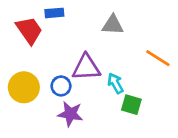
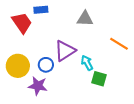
purple triangle: (86, 67) -> (65, 51), turned -30
purple star: (70, 114) -> (38, 86), moved

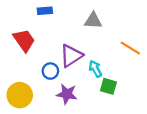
red trapezoid: (22, 23) -> (24, 40), moved
yellow circle: (18, 66) -> (20, 95), moved
purple star: (38, 86) -> (67, 94), moved

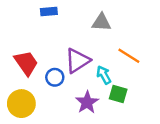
red trapezoid: (24, 40) -> (26, 63), moved
orange line: (130, 48) -> (129, 56), moved
purple star: (67, 94) -> (87, 102), moved, turned 30

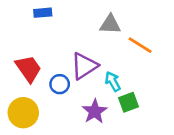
blue rectangle: (49, 12) -> (43, 13), moved
orange line: (129, 56) -> (140, 45), moved
green square: (118, 94) -> (128, 102), turned -36

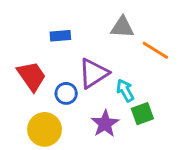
blue rectangle: (43, 13) -> (60, 36), moved
yellow circle: (23, 113) -> (45, 129), moved

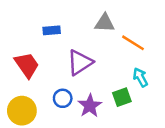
cyan arrow: (125, 91) -> (140, 77), moved
blue circle: (66, 93) -> (63, 98), moved
yellow circle: (45, 129) -> (22, 111), moved

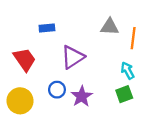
gray triangle: (105, 23) -> (110, 27), moved
orange line: (133, 43) -> (133, 38), moved, turned 65
green square: (122, 97) -> (124, 94), moved

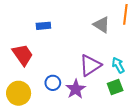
gray triangle: (110, 27) -> (102, 25), turned 30
orange line: (133, 38) -> (125, 14), moved
purple triangle: (73, 57) -> (90, 65), moved

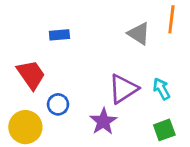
blue circle: (53, 83) -> (58, 104), moved
green square: (115, 87) -> (164, 130), moved

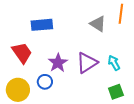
blue rectangle: (59, 35) -> (42, 25), size x1.5
blue circle: (58, 104) -> (45, 82), moved
purple star: (103, 121) -> (58, 63), moved

